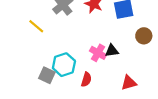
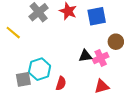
pink cross: (98, 53) -> (101, 58), moved, turned 35
gray square: (47, 75) -> (23, 79), turned -35

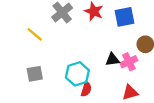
cyan hexagon: (40, 69) -> (77, 74), moved
gray square: (23, 79) -> (35, 74), moved

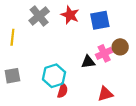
yellow line: (35, 34) -> (12, 37), turned 56
pink cross: (129, 62) -> (104, 53), moved

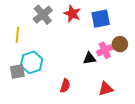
cyan hexagon: (54, 76) -> (32, 62), moved

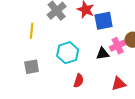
blue square: (101, 19) -> (104, 21), moved
cyan hexagon: (32, 62) -> (68, 53), moved

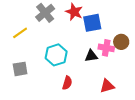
yellow line: (32, 31) -> (20, 33), turned 49
pink cross: (118, 46) -> (106, 48), turned 35

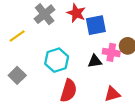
gray square: (20, 69) -> (17, 75), turned -35
red semicircle: (67, 83) -> (69, 91), size x1.5

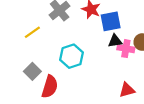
black triangle: (95, 61) -> (115, 41), moved
red semicircle: (69, 91) -> (50, 87), moved

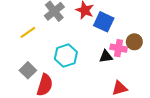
blue square: (111, 21) -> (104, 22), turned 36
black triangle: (115, 41) -> (106, 57), moved

